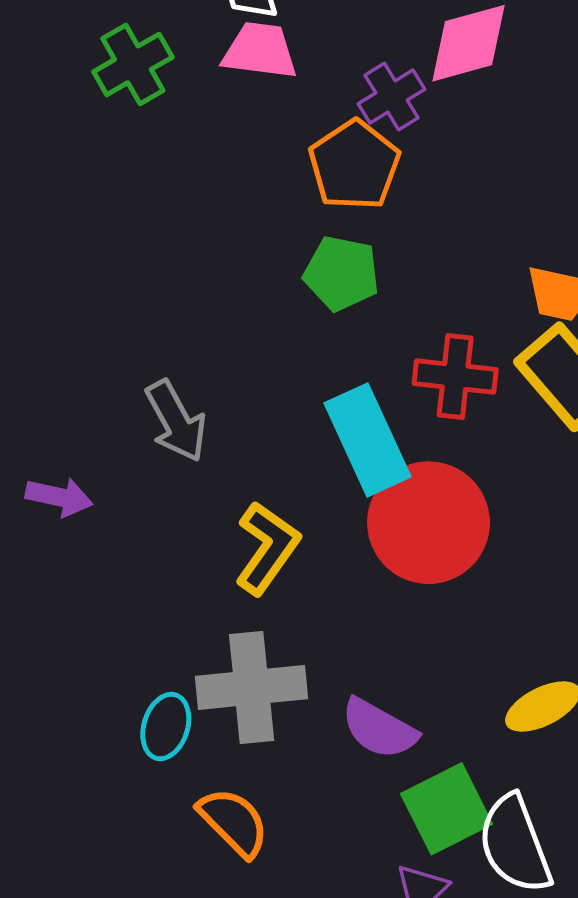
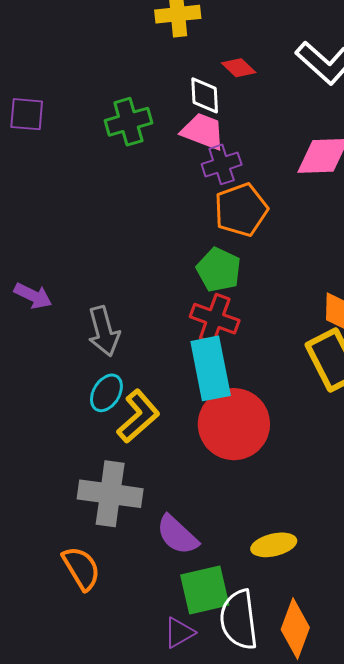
purple cross: (392, 97) -> (222, 164), moved
red cross: (455, 376) -> (215, 319), moved
purple arrow: (59, 497) -> (33, 296), moved
cyan ellipse: (166, 727) -> (106, 393), moved

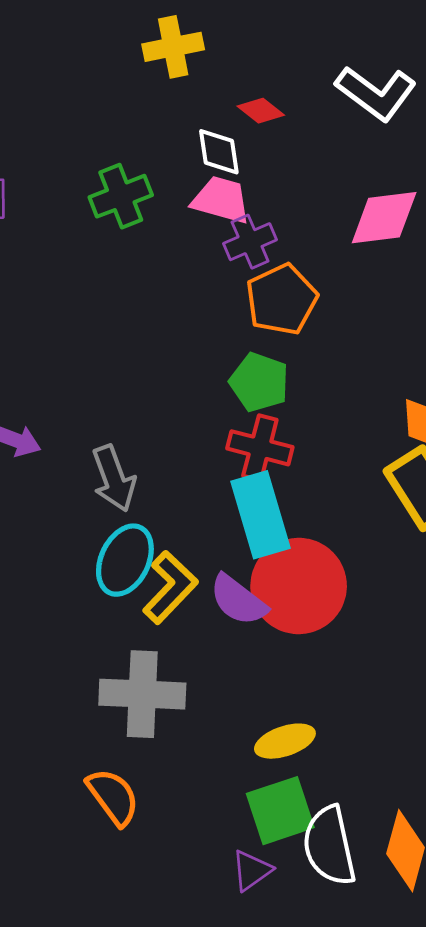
cyan ellipse: (106, 393) -> (125, 560), size x1.4
purple semicircle: (177, 535) -> (238, 600), moved
yellow ellipse: (274, 545) -> (285, 741), moved

